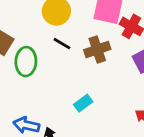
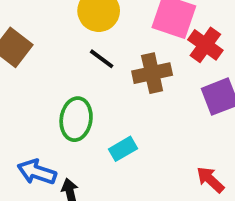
green ellipse: (26, 62) -> (76, 119), moved

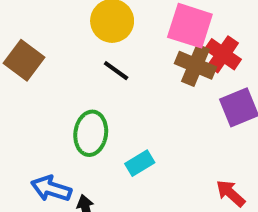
brown cross: (152, 73) -> (196, 65), moved, turned 36

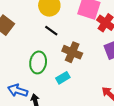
brown cross: (196, 65) -> (72, 52), moved

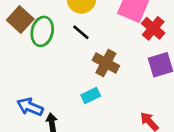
green ellipse: (38, 62) -> (42, 31), moved

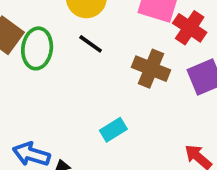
brown cross: (106, 63) -> (151, 69), moved

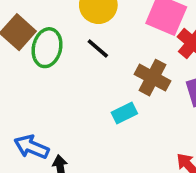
cyan rectangle: (113, 130) -> (124, 113), moved

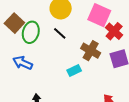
blue arrow: (31, 147) -> (23, 63), moved

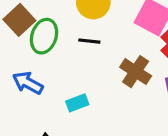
black line: (60, 33) -> (89, 41), turned -40
cyan rectangle: (74, 70) -> (77, 103), moved

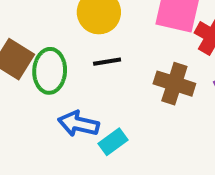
blue arrow: (28, 83) -> (78, 124), moved

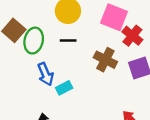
blue arrow: (78, 124) -> (46, 74), turned -135

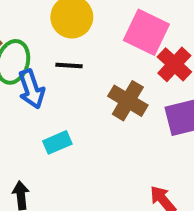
blue arrow: (46, 74) -> (31, 89), moved

